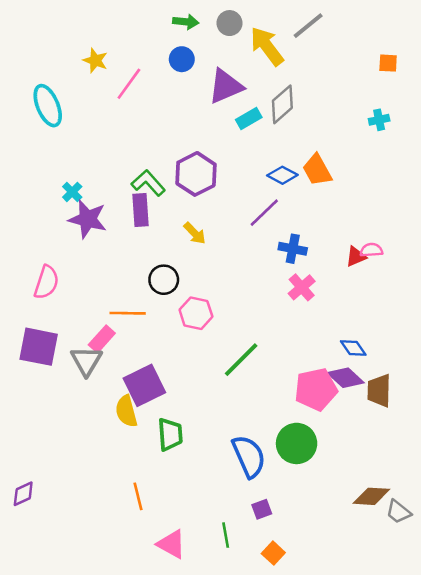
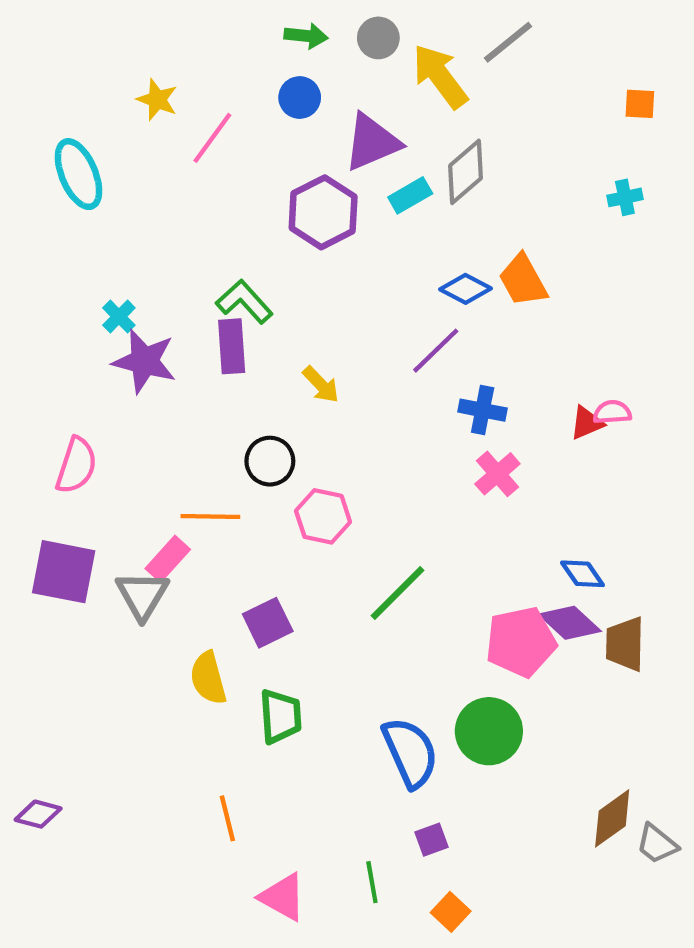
purple hexagon: (196, 174) -> (323, 212), moved
purple square: (144, 385) -> (268, 623), moved, size x0.7
purple diamond: (23, 494) -> (38, 814), turned 40
brown diamond: (371, 496) -> (612, 818), turned -39

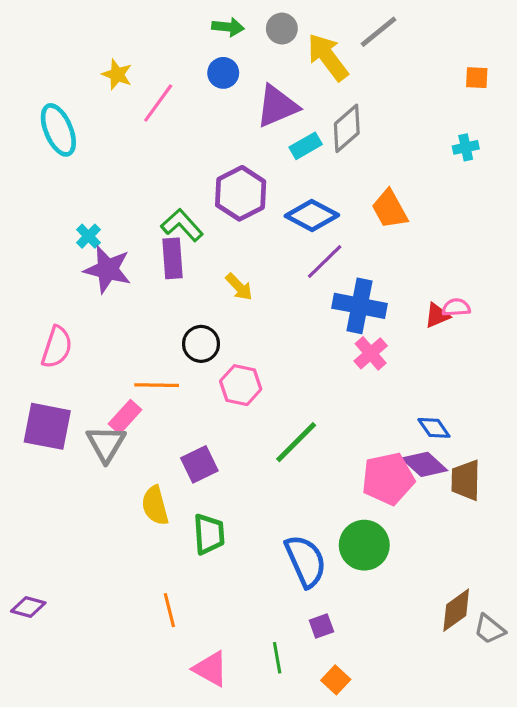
purple hexagon: (323, 212) -> (241, 193), moved
blue diamond: (466, 289) -> (312, 216), moved, size x1.4
blue cross: (483, 410) -> (359, 306), size x1.5

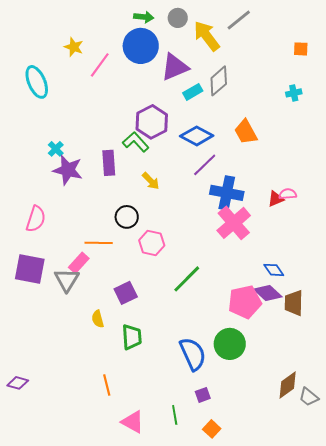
blue circle: (223, 73) -> (141, 46), size x1.8
green L-shape: (182, 225) -> (136, 142), moved
pink cross: (371, 353) -> (234, 223), size x1.6
yellow semicircle: (155, 506) -> (98, 319), size x0.7

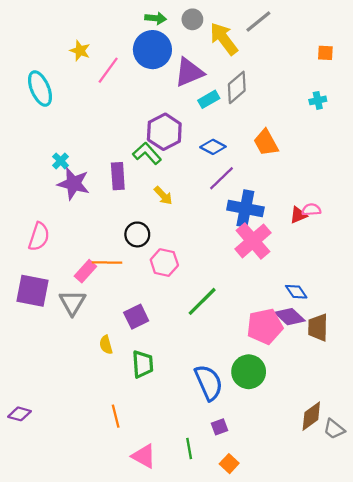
blue diamond: (197, 136) -> (213, 147), size x0.7
pink rectangle: (79, 263) -> (85, 271), moved

